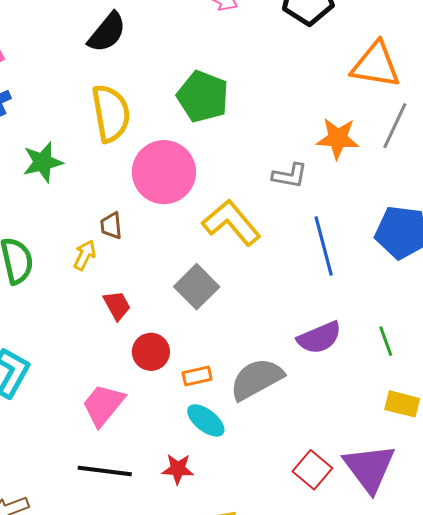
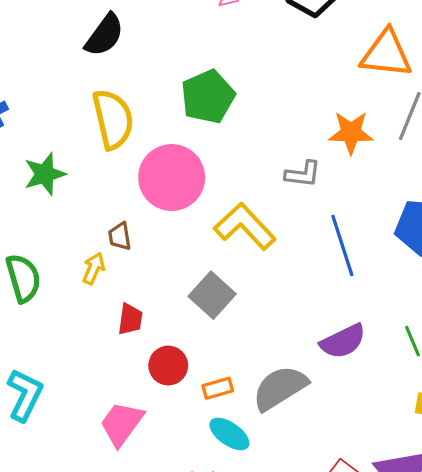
green pentagon: (203, 97) -> (208, 97), turned 30
red trapezoid: (117, 305) -> (130, 319), turned 40

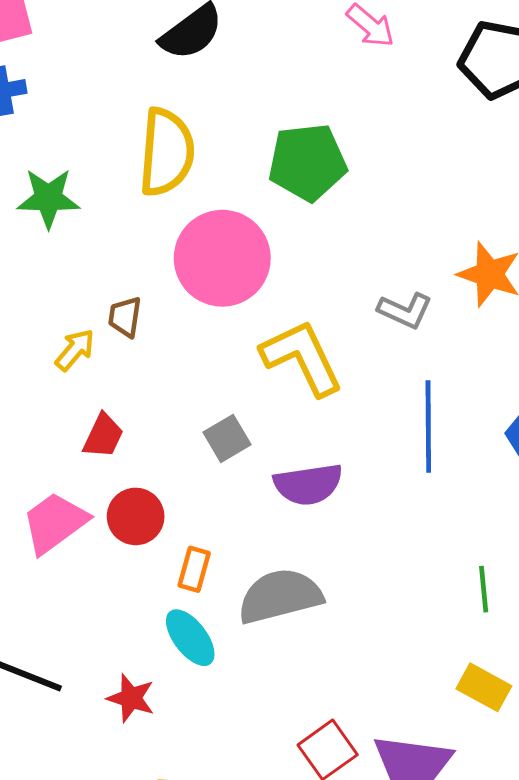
gray square: (212, 295) -> (227, 438), size x0.7
purple semicircle: (343, 341) -> (308, 484), moved
orange rectangle: (218, 388) -> (194, 569), turned -76
pink trapezoid: (122, 424) -> (55, 523), moved

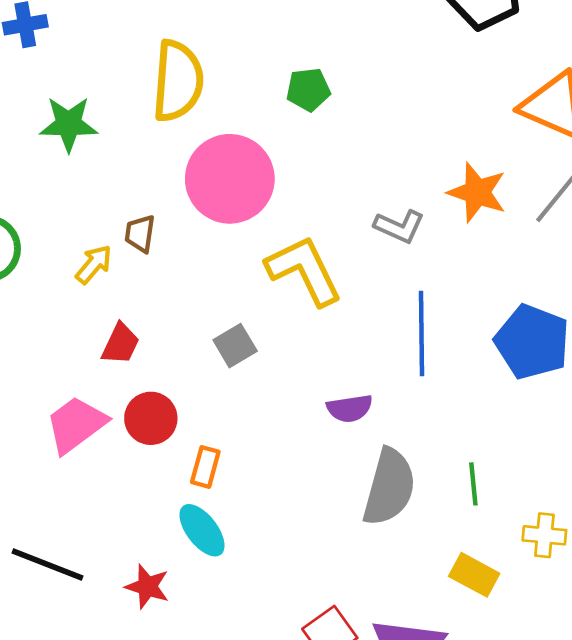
green pentagon: (307, 162) -> (308, 90), size x0.6
purple semicircle: (308, 484) -> (350, 408), moved, size x0.7
gray semicircle: (280, 596) -> (389, 487), moved, turned 120

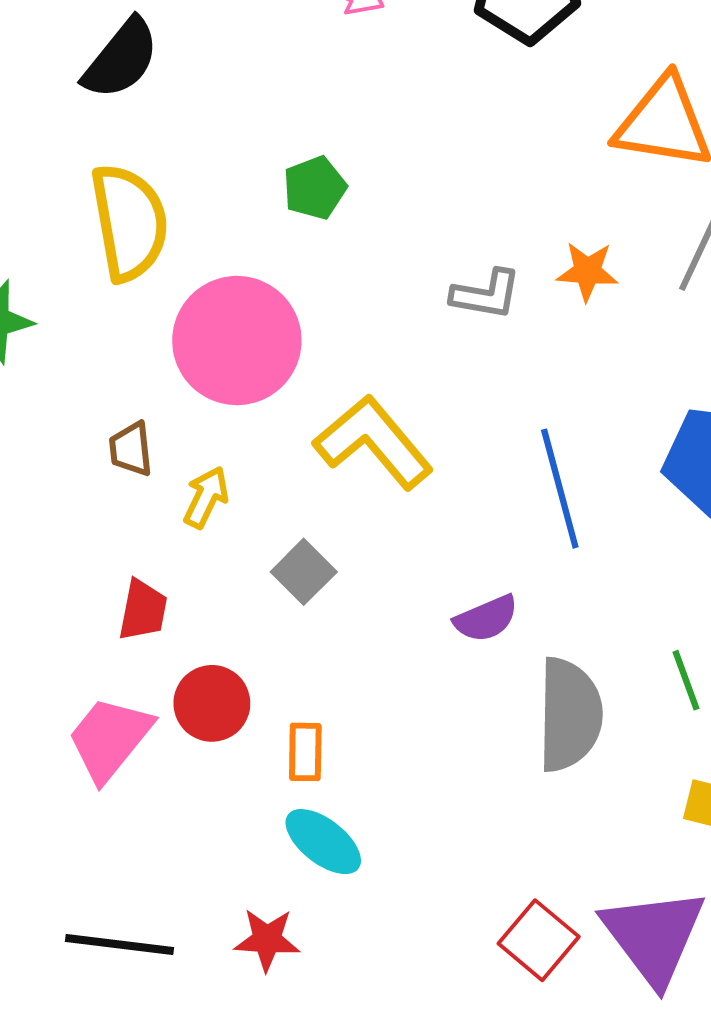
orange star: (477, 192) -> (587, 271), size x0.7
gray L-shape: (399, 226) -> (486, 294), moved
yellow arrow: (94, 264) -> (206, 497), moved

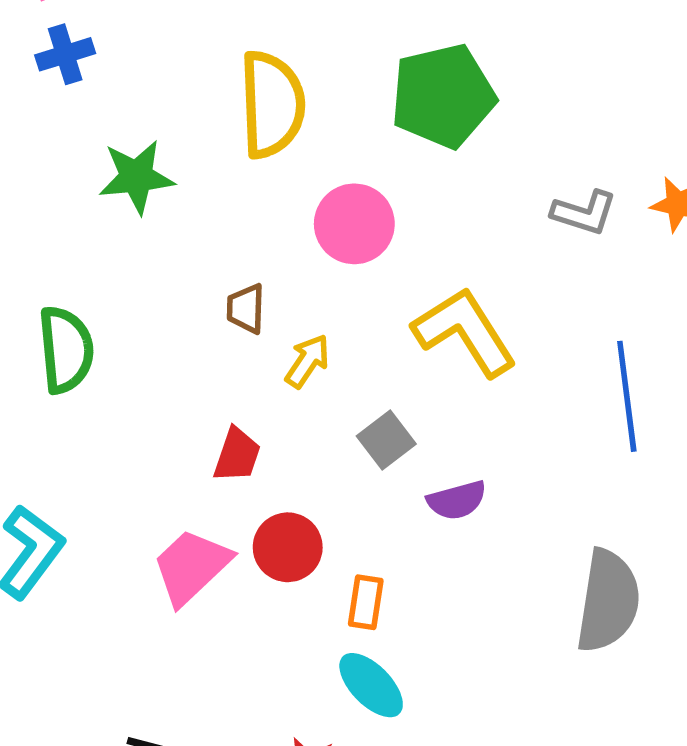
green pentagon: (315, 188) -> (443, 96), size x1.8
pink circle: (237, 341) -> (354, 224), size x0.7
purple semicircle: (486, 619) -> (457, 500), moved

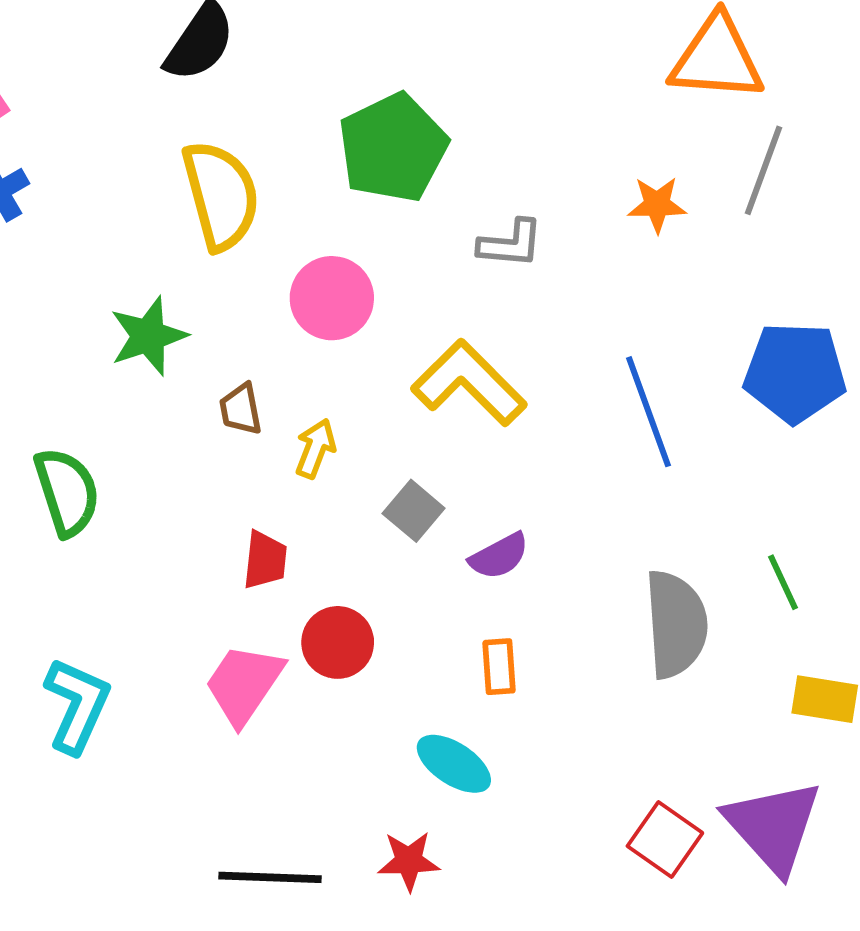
green star: (136, 177) -> (148, 336), moved
gray L-shape: (584, 213) -> (511, 244), moved
orange rectangle: (366, 602) -> (499, 667), moved

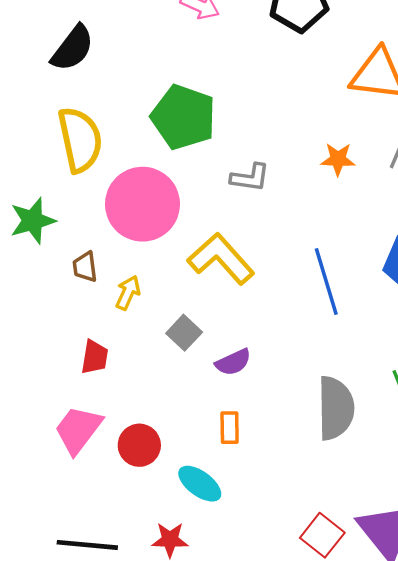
green pentagon: (393, 148) -> (183, 117), turned -30
pink circle: (332, 298) -> (142, 204), size x1.5
red circle: (338, 642) -> (139, 445), moved

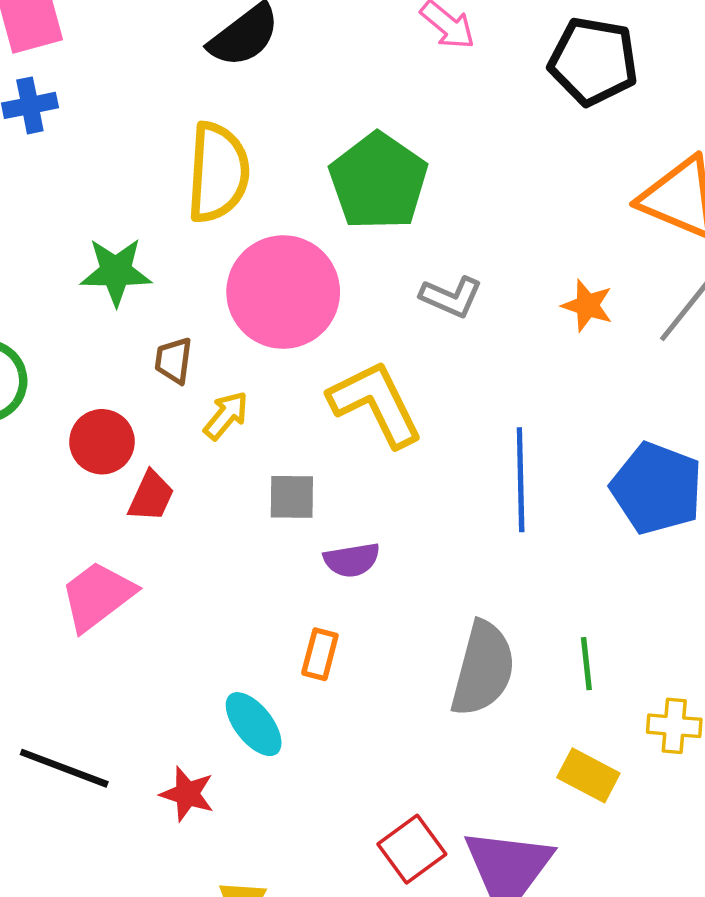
gray square: (184, 333) -> (292, 497), turned 32
red circle: (139, 445) -> (102, 442), moved

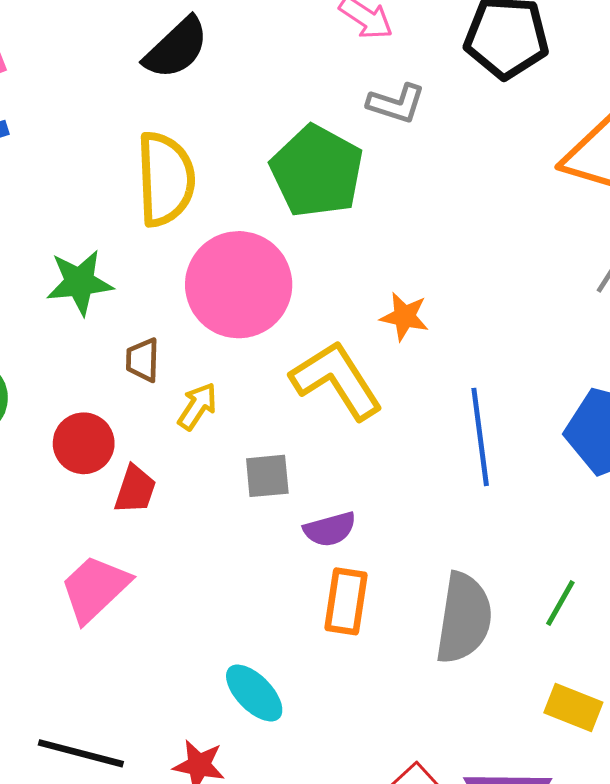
gray L-shape: (451, 297) -> (396, 103), moved
orange star: (587, 306) -> (404, 317), moved
orange rectangle: (320, 654) -> (346, 601), moved, size x1.4
green line: (586, 664) -> (560, 603), turned 42

